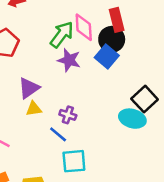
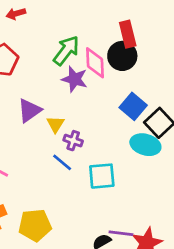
pink diamond: (84, 27) -> (95, 63), moved
blue square: (107, 56) -> (133, 106), moved
yellow triangle: (34, 109) -> (55, 124), moved, turned -49
cyan square: (74, 161) -> (102, 176), moved

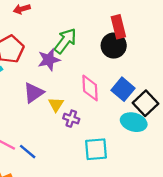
pink diamond: (95, 63) -> (90, 88), moved
purple star: (75, 79) -> (49, 60), moved, turned -30
blue line: (62, 162) -> (28, 152), moved

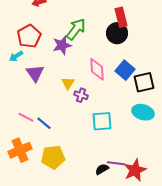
purple triangle: (34, 93) -> (35, 73), moved, turned -30
black square: (145, 103) -> (144, 82), turned 30
cyan ellipse: (134, 122) -> (143, 112), moved

